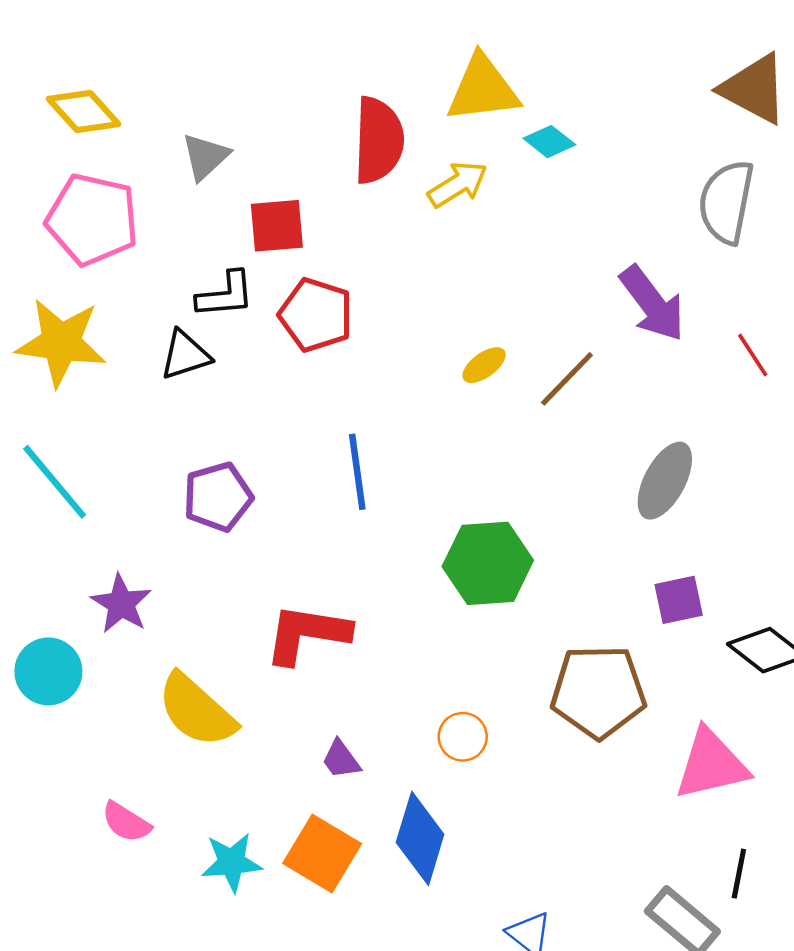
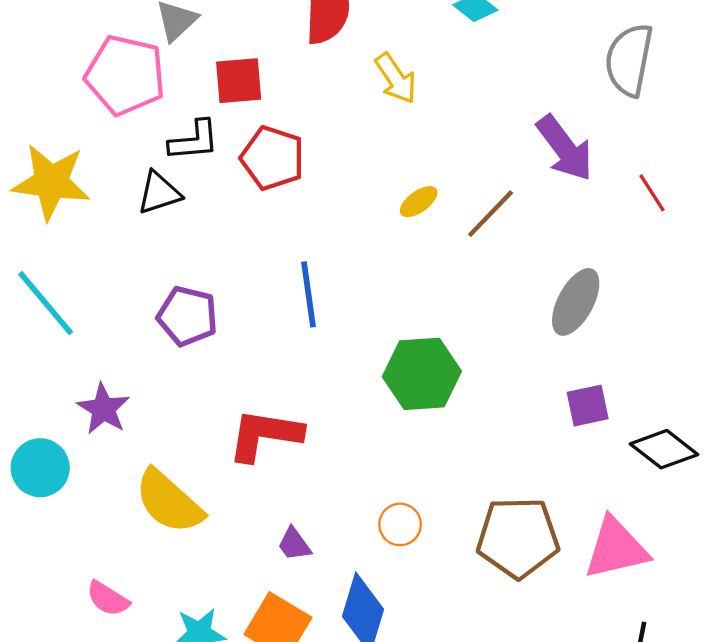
yellow arrow: (458, 184) -> (396, 78), moved, turned 88
pink pentagon: (92, 219) -> (125, 75), moved
purple pentagon: (218, 497) -> (187, 316), turned 30
brown pentagon: (598, 692) -> (518, 538), moved

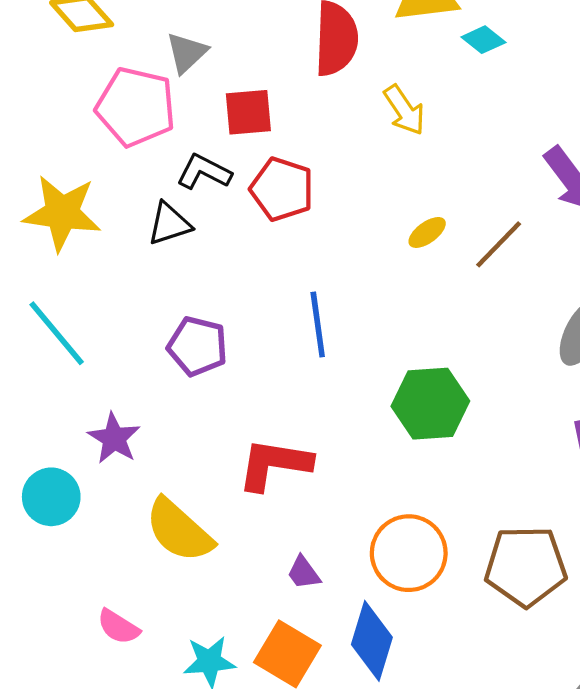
black L-shape: (194, 141) -> (204, 172), turned -148
orange circle: (400, 524) -> (409, 553), size x1.8

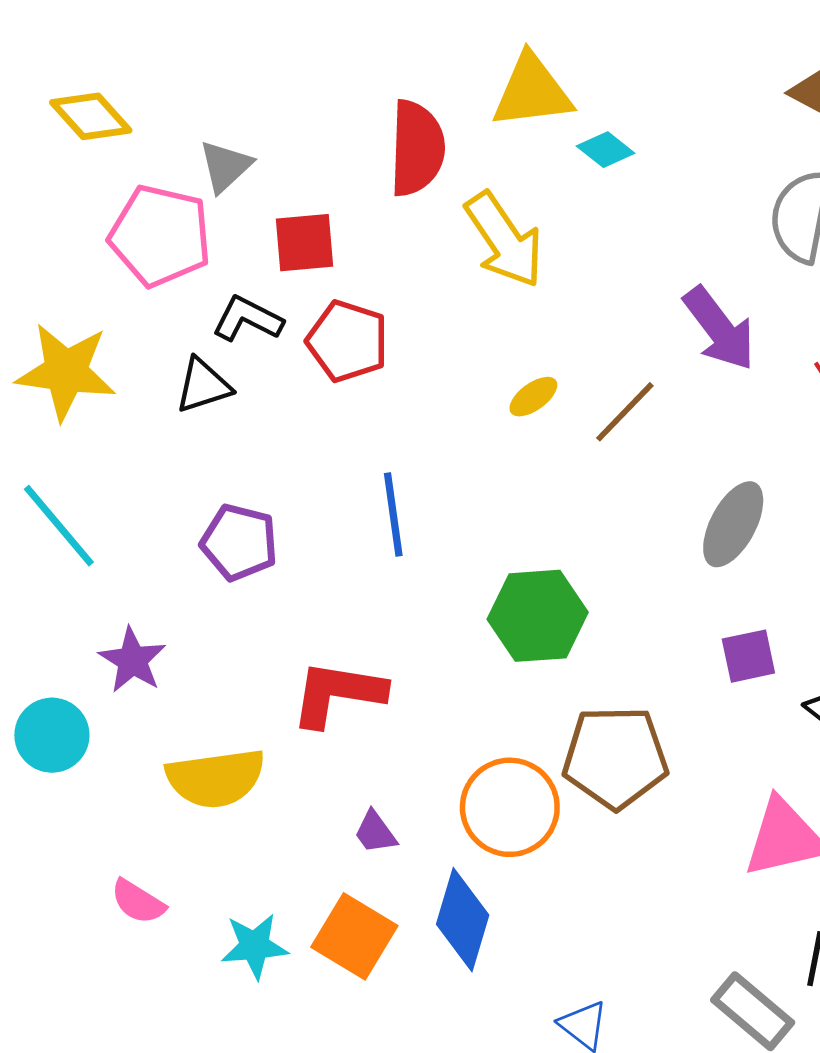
yellow arrow: (404, 110) -> (504, 240), size x1.5
yellow semicircle: (179, 530) -> (216, 778), turned -50
brown pentagon: (526, 566) -> (615, 757), moved

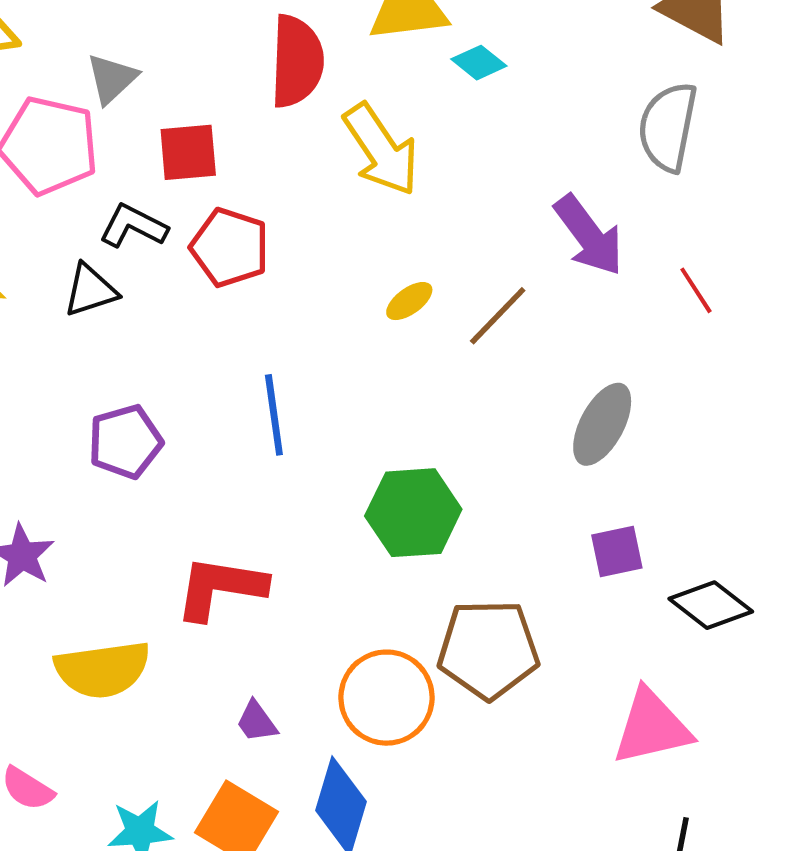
purple pentagon: (239, 542) -> (125, 442), turned -30

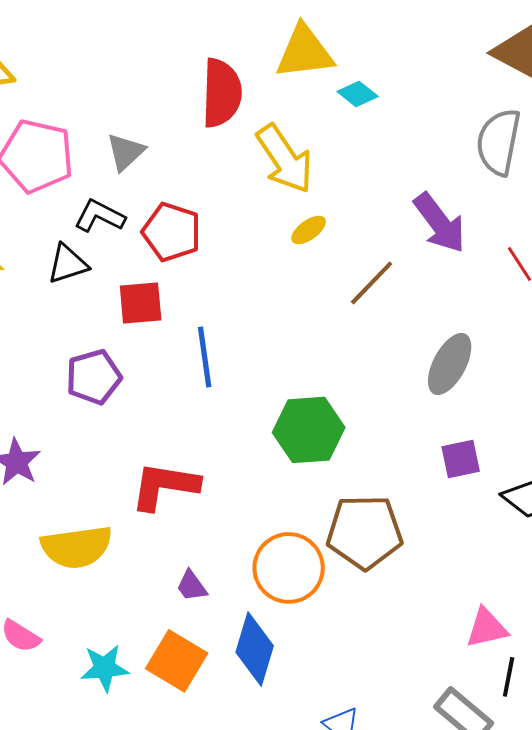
gray triangle: (112, 79) -> (126, 152), moved
red square: (188, 152) -> (141, 303), moved
yellow ellipse: (409, 301) -> (309, 230), moved
pink triangle: (652, 727) -> (487, 628), moved, size x0.7

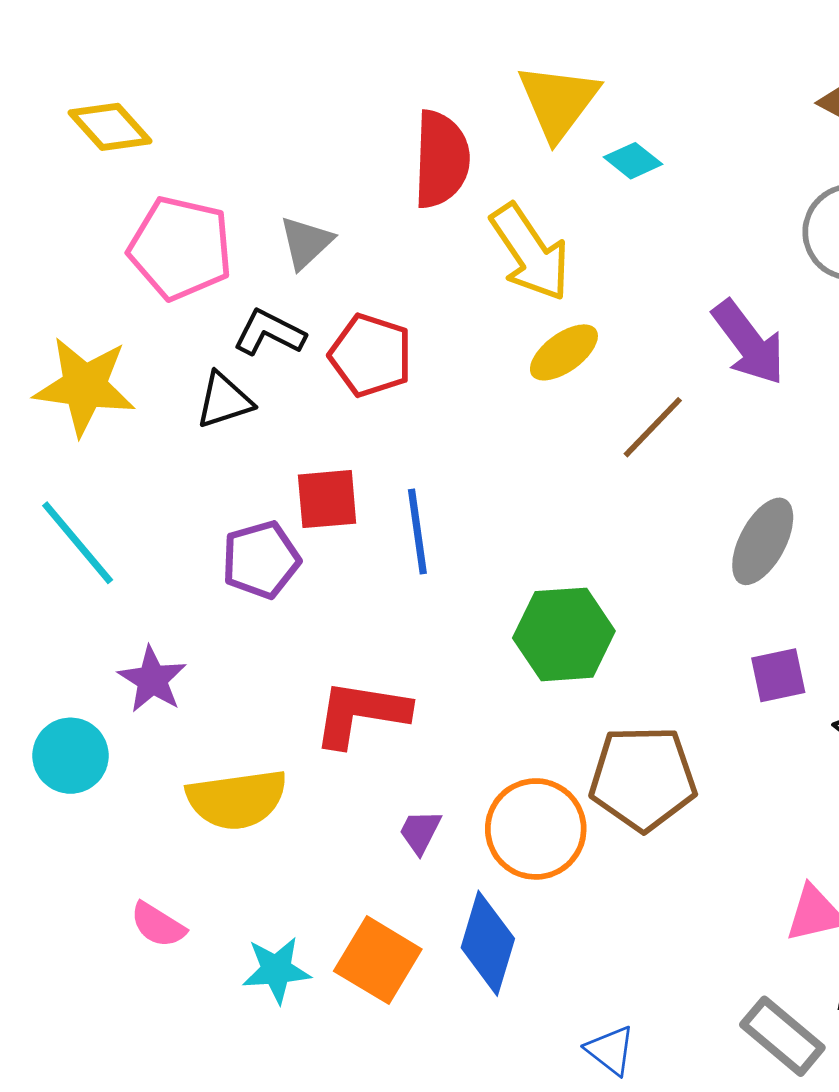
yellow triangle: (305, 52) -> (558, 102), turned -46
yellow ellipse: (309, 230) -> (564, 352), size x1.4
red square: (141, 303) -> (327, 499), moved
purple trapezoid: (192, 586) -> (420, 832), moved, turned 63

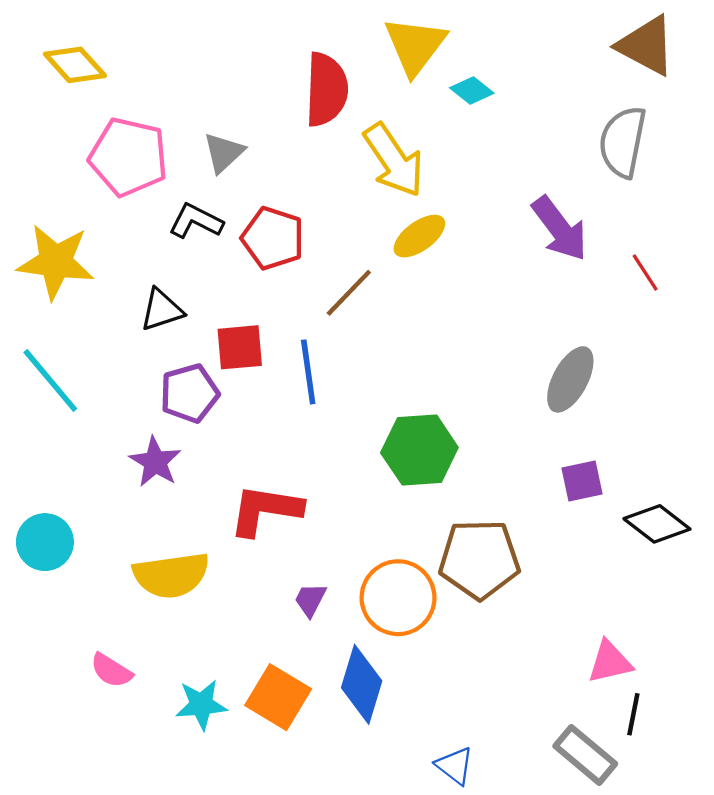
black triangle: (224, 400) -> (162, 310), moved
brown line: (653, 427) -> (349, 293), moved
purple star: (152, 680) -> (155, 462), moved

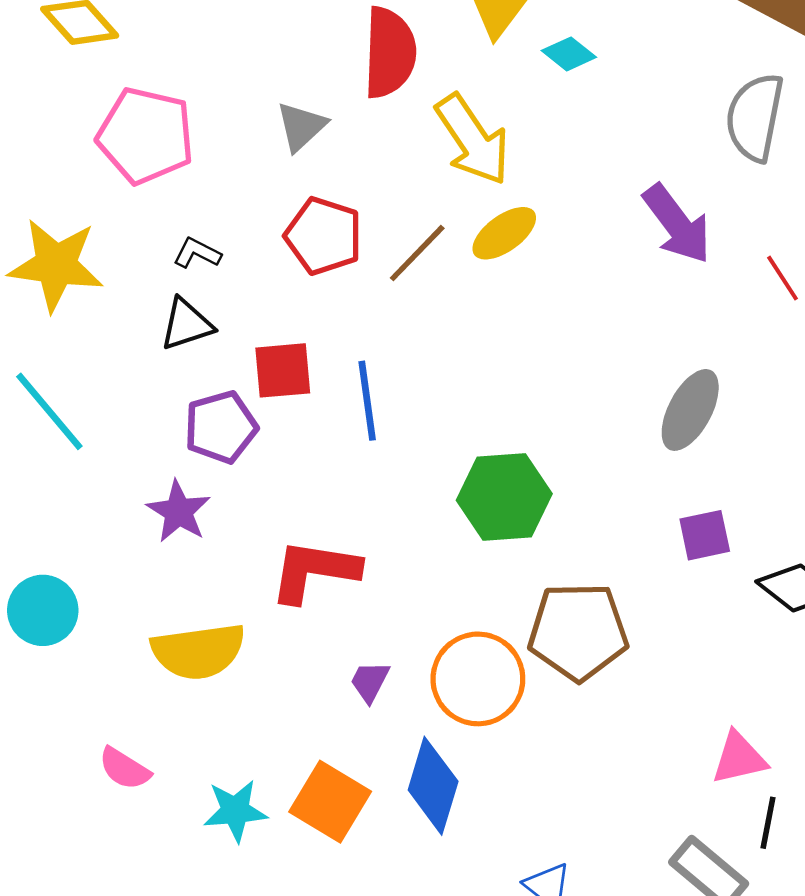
gray triangle: (224, 153) -> (301, 126), moved
black L-shape: (196, 221) -> (197, 253), moved, size x0.7
brown line: (349, 293) -> (417, 253), moved

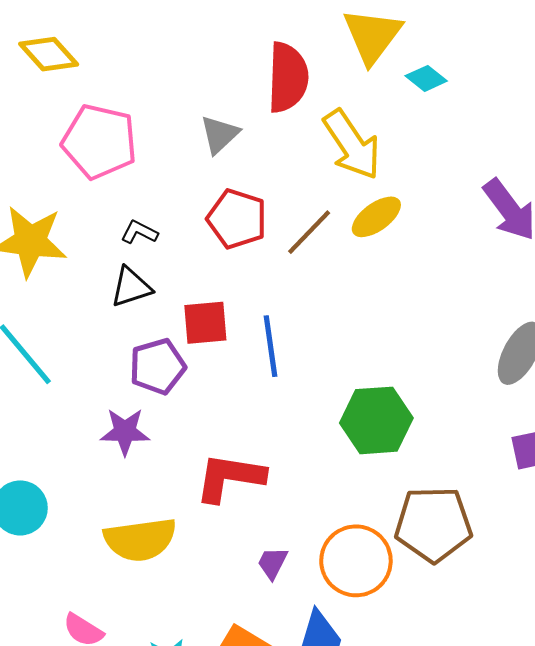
purple star: (179, 511) -> (125, 432), turned -30

